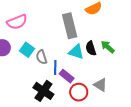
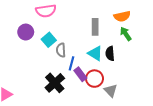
gray rectangle: (70, 26) -> (95, 27), size x0.7
green arrow: (108, 47) -> (126, 34), moved
red circle: (79, 92) -> (94, 79), moved

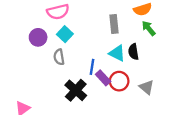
cyan square: (49, 40) -> (65, 34), moved
gray semicircle: (61, 50) -> (59, 57), moved
gray triangle: (111, 91) -> (147, 87), moved

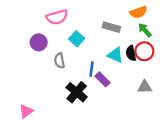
gray rectangle: (114, 24) -> (111, 27), turned -66
cyan square: (65, 34) -> (77, 39), moved
red circle: (119, 81) -> (144, 51), moved
gray triangle: (147, 87) -> (145, 87), turned -40

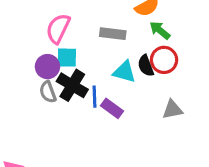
pink semicircle: (57, 17) -> (58, 29), moved, turned 140
cyan square: (77, 39) -> (67, 58), turned -32
purple circle: (39, 42) -> (47, 67), moved
black cross: (77, 92) -> (72, 85), moved

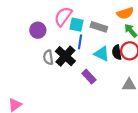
cyan square: (67, 58) -> (77, 25), moved
purple circle: (47, 67) -> (38, 30), moved
blue line: (94, 97) -> (80, 42), moved

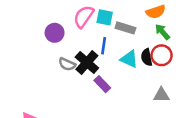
cyan square: (77, 25) -> (105, 17), moved
gray semicircle: (48, 57) -> (67, 64), turned -56
purple rectangle: (89, 77) -> (102, 84), moved

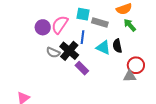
pink semicircle: (84, 17) -> (60, 25), moved
red circle: (162, 55) -> (136, 65), moved

